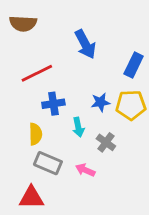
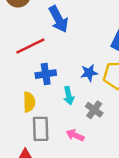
blue arrow: (85, 44) -> (58, 19), moved
gray rectangle: (48, 163) -> (41, 129), turned 65

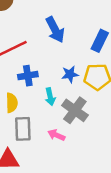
blue arrow: (58, 19) -> (55, 30), moved
gray cross: (94, 110) -> (75, 110), size x1.5

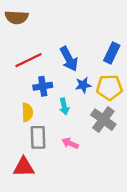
blue arrow: (55, 30) -> (69, 59), moved
gray cross: (75, 110) -> (103, 120), moved

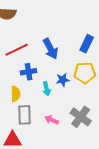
blue star: (83, 85) -> (63, 80), moved
gray cross: (103, 120) -> (81, 117), moved

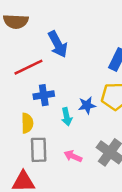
blue arrow: (51, 49) -> (58, 44), moved

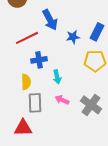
blue star: (87, 105) -> (73, 37), moved
pink arrow: (73, 156) -> (62, 100), moved

